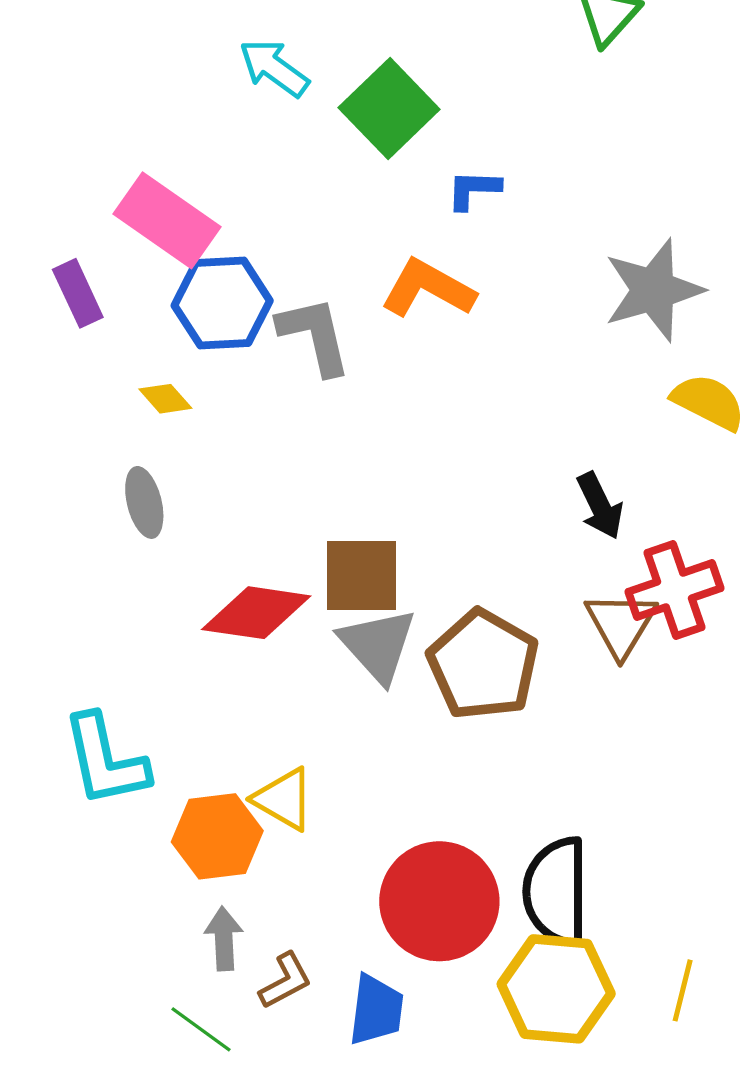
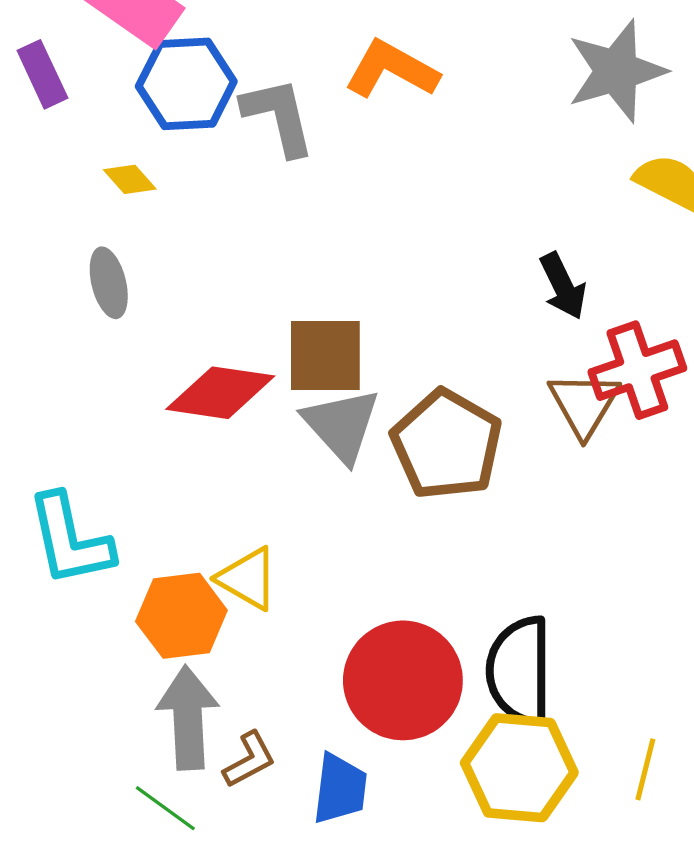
gray arrow: (224, 939) -> (188, 718), size x1.6

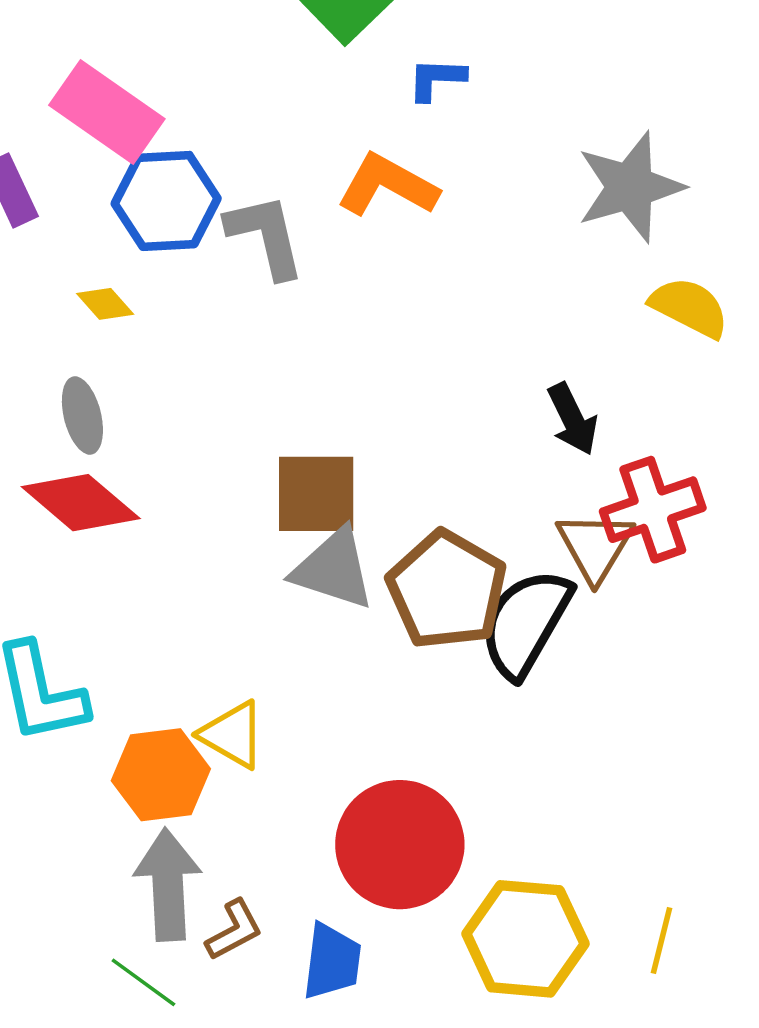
red diamond: (220, 393) -> (81, 503), moved, turned 32
gray triangle: (342, 425) -> (334, 569), turned -30
black semicircle: (519, 671) -> (525, 623), moved, turned 30

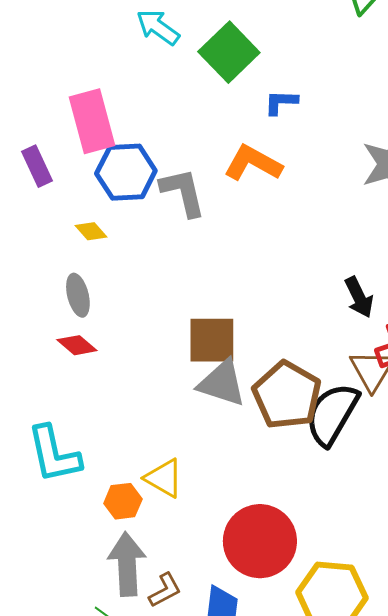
pink rectangle: (107, 112) -> (92, 121), turned 40
red diamond: (81, 503) -> (77, 345), size x0.6
orange hexagon: (161, 775) -> (123, 501), size x0.7

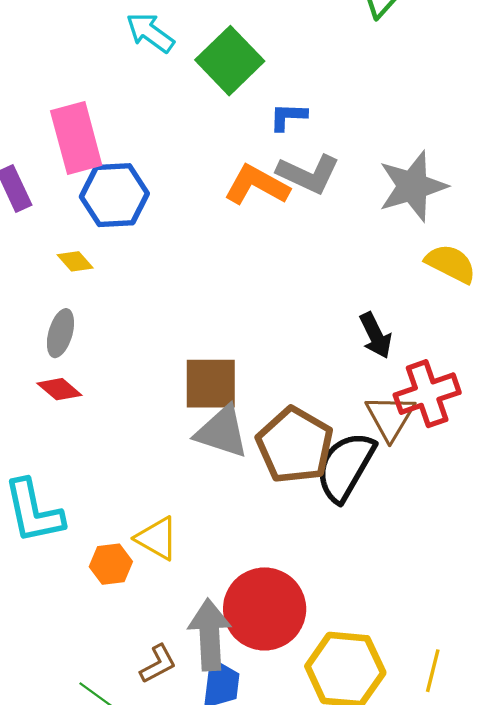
gray L-shape: (183, 192) -> (308, 174), moved, turned 128
gray ellipse: (78, 295) -> (60, 333), turned 30
gray arrow: (127, 564) -> (210, 635), moved

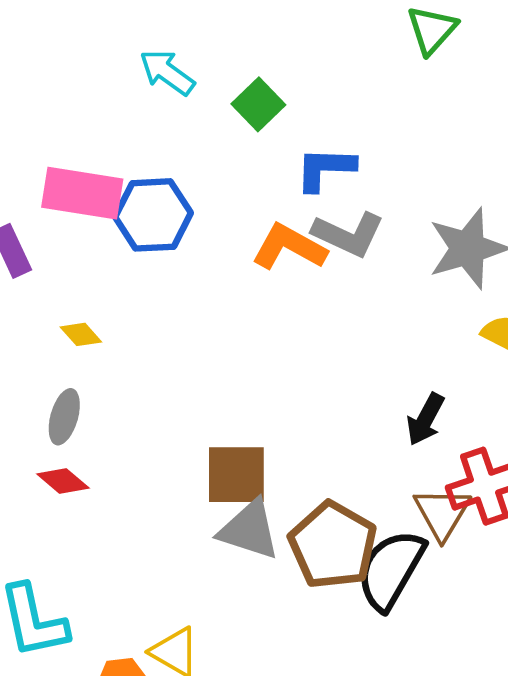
green square: (230, 61) -> (258, 104), size x0.7
blue L-shape: (288, 117) -> (325, 169), size x1.4
pink rectangle: (76, 138) -> (82, 193), turned -66
blue hexagon: (114, 195) -> (153, 215), moved
black arrow: (376, 335) -> (425, 419), turned 54

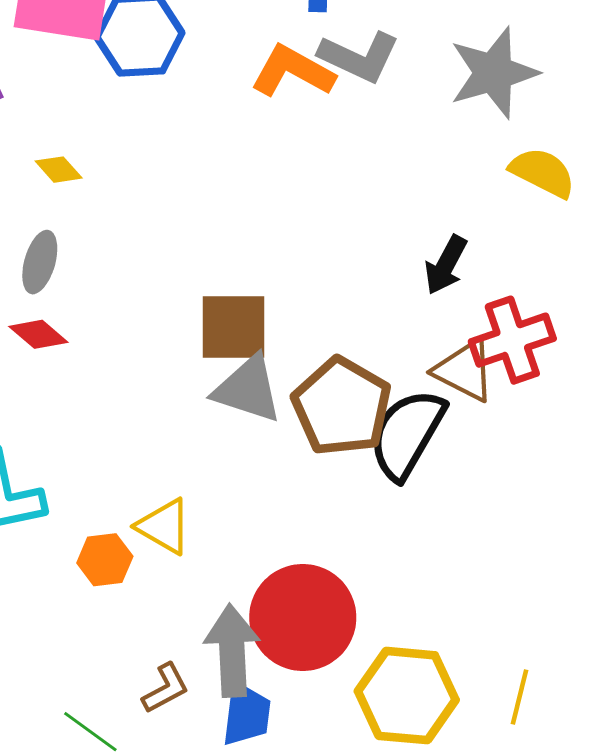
brown triangle: (442, 513) -> (465, 370), turned -34

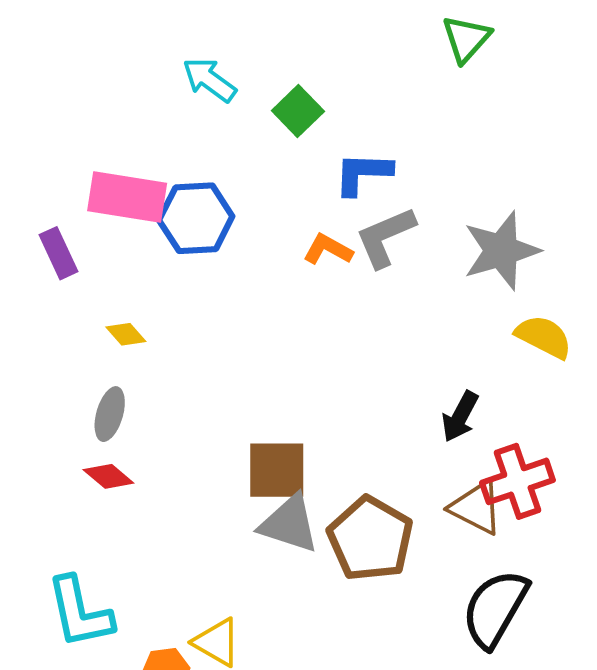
gray L-shape: (359, 57) -> (385, 237), turned 132
orange L-shape: (293, 71) -> (328, 249), size x0.7
black semicircle: (407, 434) -> (495, 609), moved

